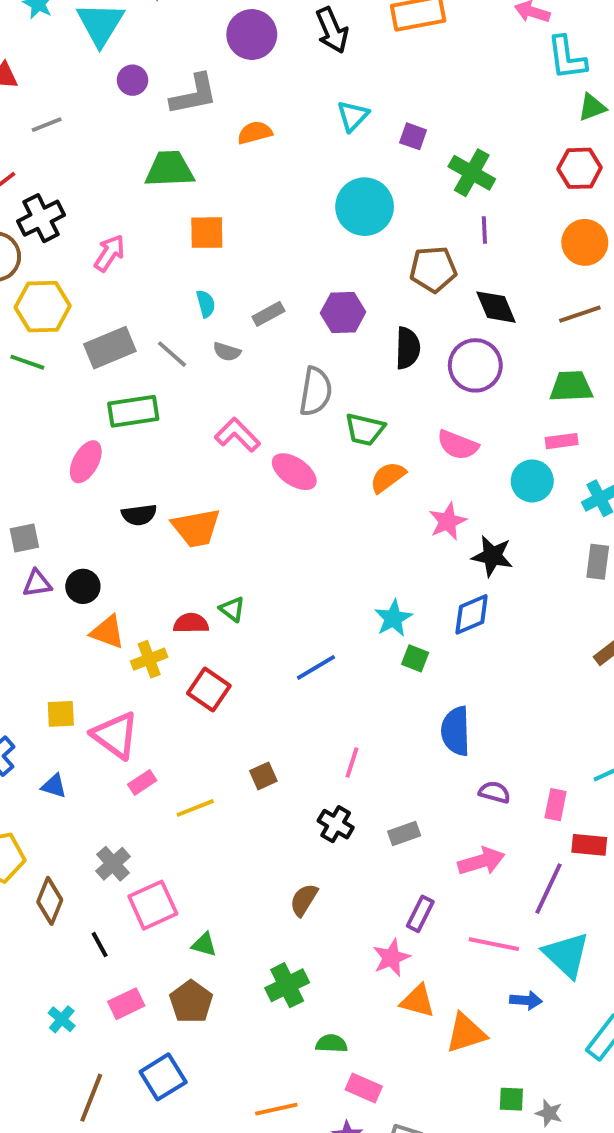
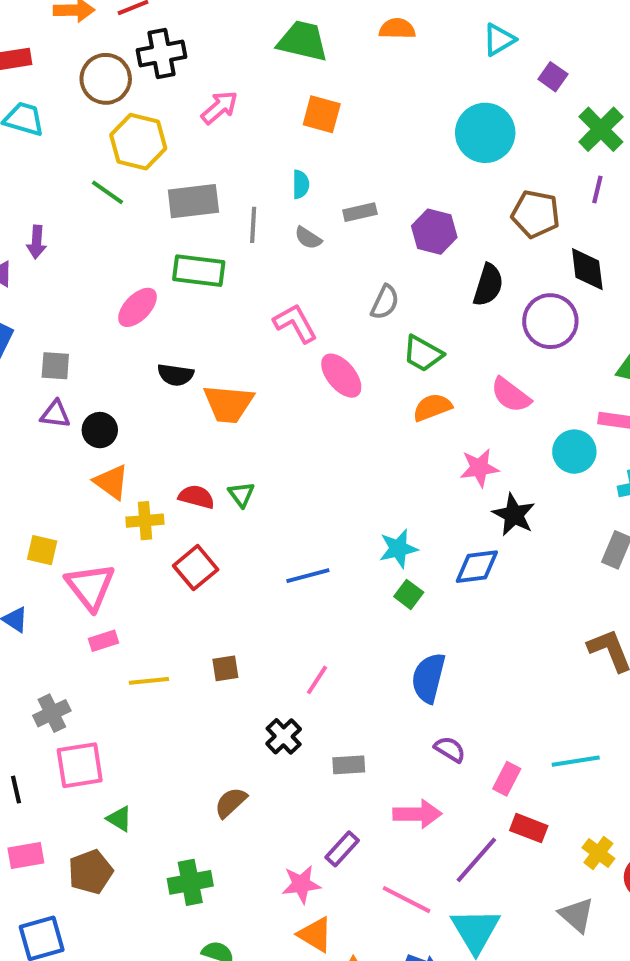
gray line: (172, 354) -> (253, 225), turned 36
gray semicircle: (316, 392) -> (385, 302), size x0.7

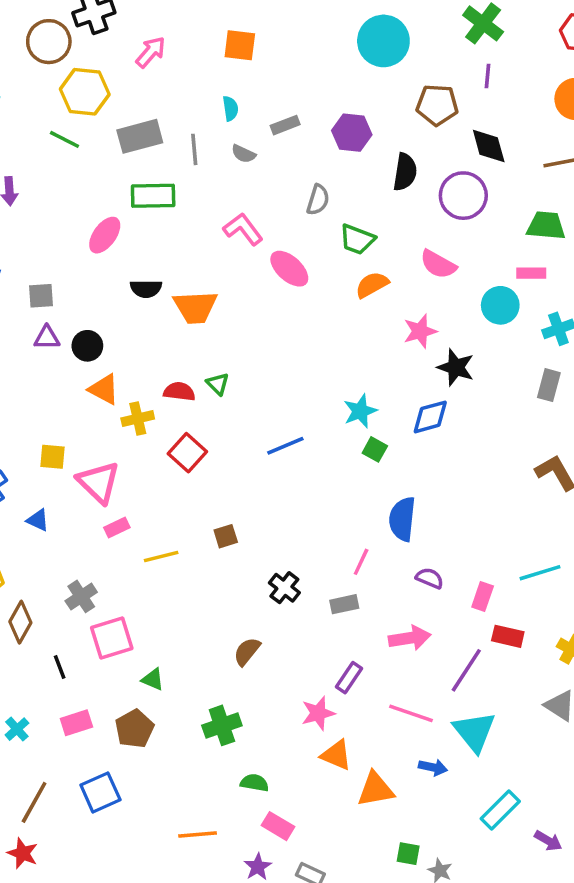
pink line: (317, 680) -> (361, 562), moved

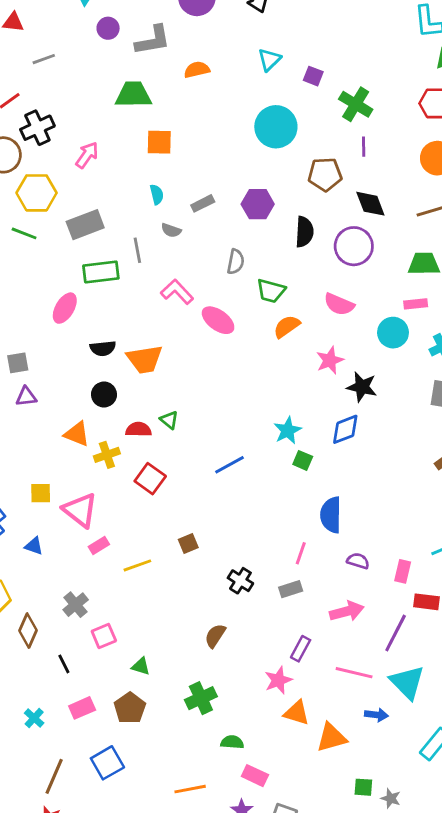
gray line: (194, 149) -> (137, 250), moved
black circle: (87, 346) -> (104, 394), moved
pink square: (112, 638) -> (104, 636), size x0.7

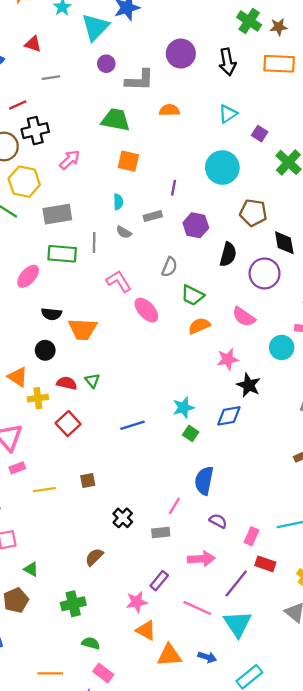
purple line: (364, 147) -> (173, 188), moved
blue arrow: (376, 715) -> (207, 657), moved

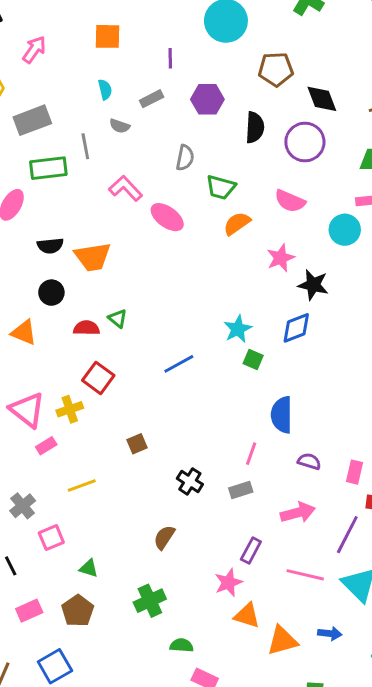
yellow cross: (38, 398) -> (70, 409), moved
yellow line: (44, 490) -> (82, 486), moved

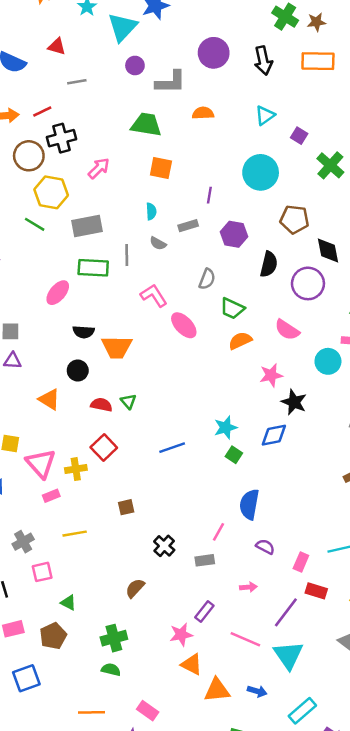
pink arrow: (298, 513) -> (248, 587), size x0.6
green semicircle: (182, 645) -> (111, 670), moved

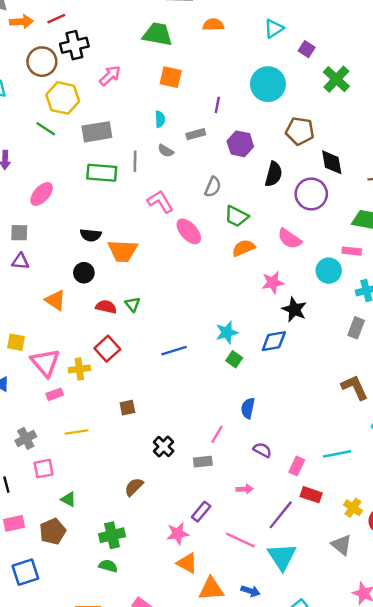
pink ellipse: (58, 293) -> (42, 194), moved
blue semicircle: (249, 504) -> (248, 408), size x0.7

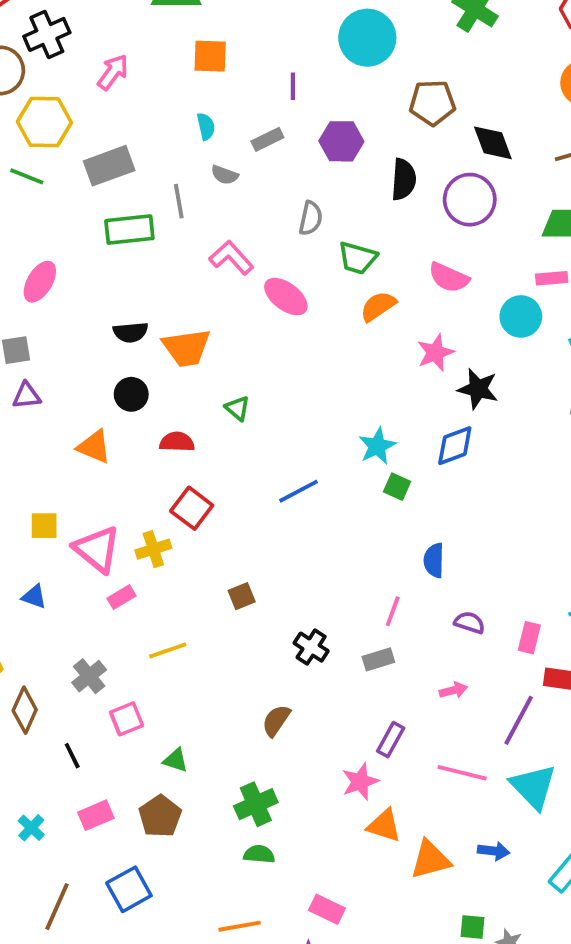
green triangle: (133, 304) -> (237, 408), moved

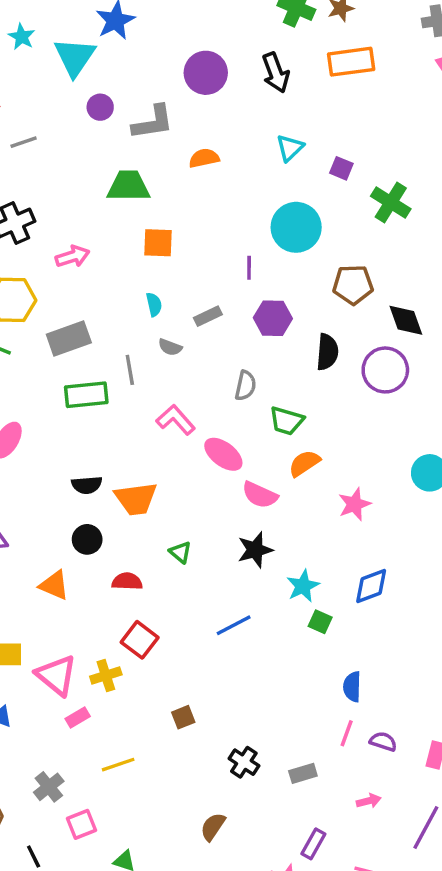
pink arrow: (113, 72) -> (72, 256), turned 36
purple line: (293, 86) -> (249, 268), moved
pink semicircle: (449, 277) -> (260, 495), moved
black star: (478, 389) -> (255, 550), moved, turned -30
pink line: (393, 611) -> (347, 733), moved

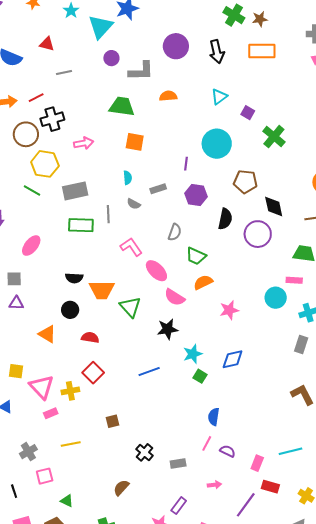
green triangle: (180, 552) -> (130, 307), moved, size x1.6

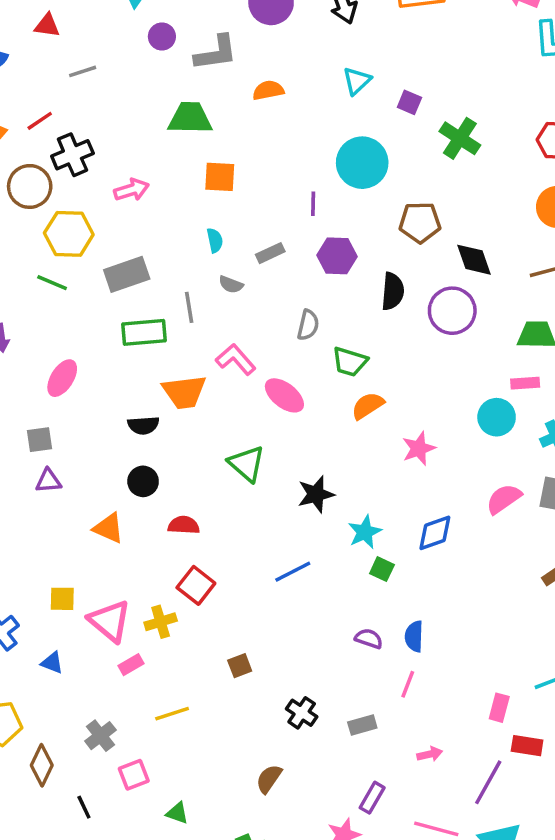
orange trapezoid: (102, 290) -> (184, 392), moved
pink semicircle: (175, 297) -> (504, 499), moved, turned 120
purple semicircle: (228, 451) -> (369, 639), moved

